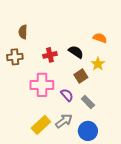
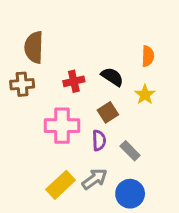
brown semicircle: (23, 32) -> (34, 47), size x1.5
orange semicircle: (100, 38) -> (148, 56), turned 72
brown square: (81, 76) -> (108, 112), moved
purple semicircle: (67, 95) -> (99, 140), turned 40

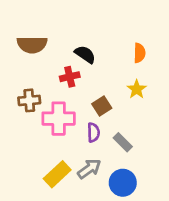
brown semicircle: (34, 47) -> (32, 45), turned -92
black semicircle: (112, 77) -> (85, 54), moved
brown cross: (22, 84) -> (29, 100), moved

